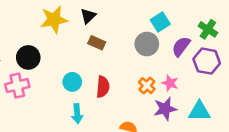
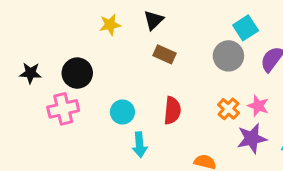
yellow star: (54, 20) -> (110, 25), size x0.6
cyan circle: (72, 82) -> (122, 112), moved

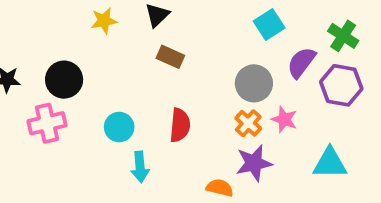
gray circle: (228, 56) -> (254, 83), moved
purple star: (252, 139) -> (254, 163), moved

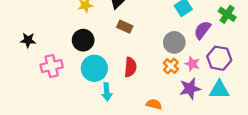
black circle: (64, 80) -> (83, 40), moved
purple hexagon: (341, 85) -> (219, 58), moved
cyan circle: (119, 127) -> (94, 68), size x1.5
purple star: (254, 163) -> (190, 89), moved

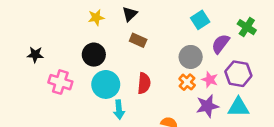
pink cross: (52, 66) -> (60, 82), turned 30

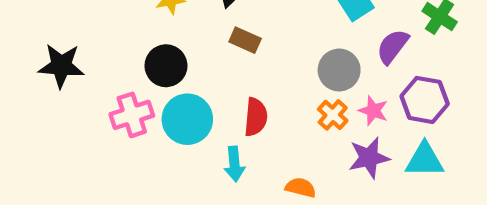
black star: (35, 55) -> (61, 66), size x1.5
pink cross: (60, 82) -> (132, 115), moved, turned -35
cyan arrow: (119, 110) -> (234, 164), moved

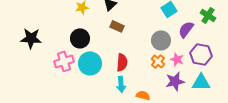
cyan arrow: (234, 164) -> (121, 84), moved

